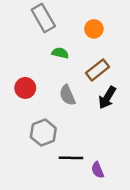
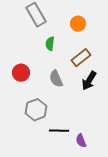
green semicircle: (60, 53) -> (50, 44), turned -96

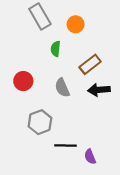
orange circle: (78, 24) -> (76, 24), moved
black arrow: (89, 81) -> (99, 90), turned 54

